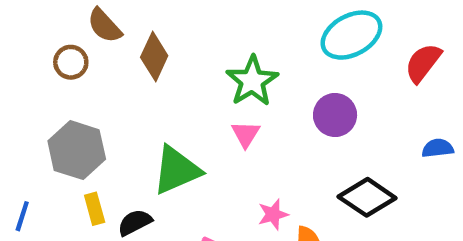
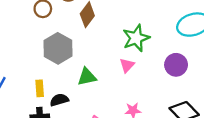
gray hexagon: (77, 150) -> (58, 48), moved
green triangle: (177, 170) -> (87, 77), size x0.7

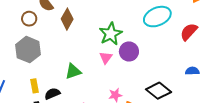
gray hexagon: (58, 48) -> (28, 50), moved
purple circle: (176, 65) -> (129, 51), moved

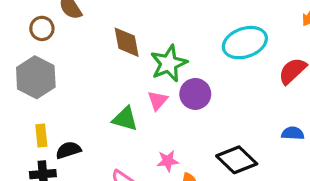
brown diamond: (67, 19) -> (127, 42), moved, turned -45
green triangle: (73, 71) -> (125, 119), moved, turned 30

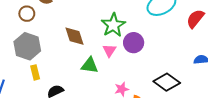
brown diamond: (127, 42) -> (75, 36), moved
yellow rectangle: (41, 136) -> (35, 72), moved

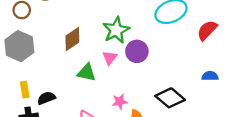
brown diamond: (75, 36) -> (72, 39), turned 70
yellow rectangle: (35, 72) -> (25, 90), moved

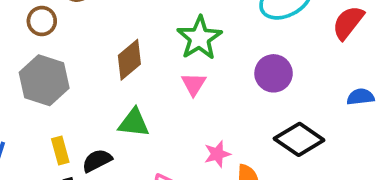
purple circle: (137, 51) -> (274, 73), moved
green triangle: (87, 73) -> (134, 123), moved

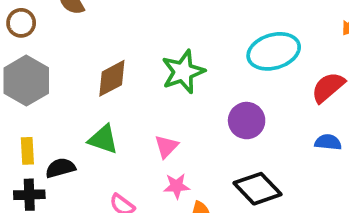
brown circle: (42, 21) -> (21, 23), moved
pink triangle: (194, 84) -> (166, 146), moved
blue semicircle: (361, 97) -> (328, 142), moved

